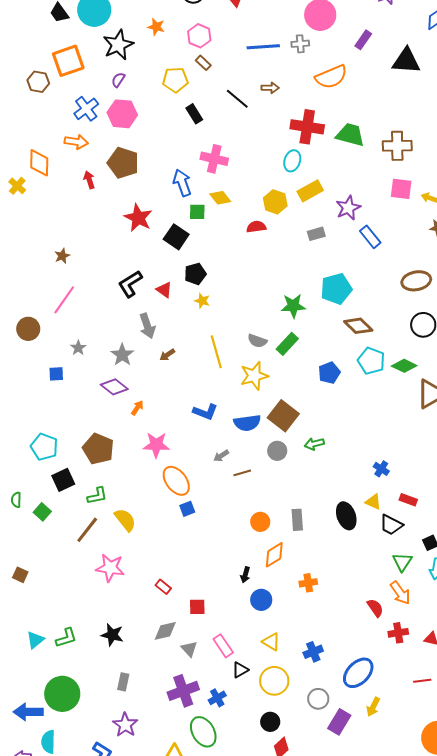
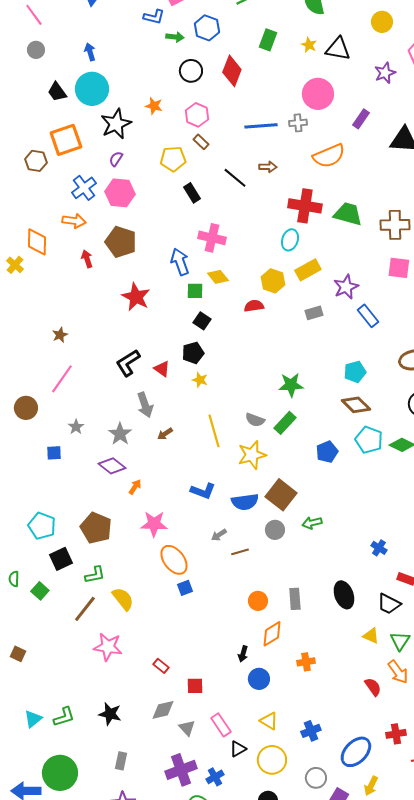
black square: (176, 237) -> (202, 321), moved, size x0.7
cyan pentagon: (336, 289) -> (355, 372), moved, size x0.7
yellow triangle: (373, 502) -> (371, 636), moved
red cross: (398, 633) -> (396, 734), moved

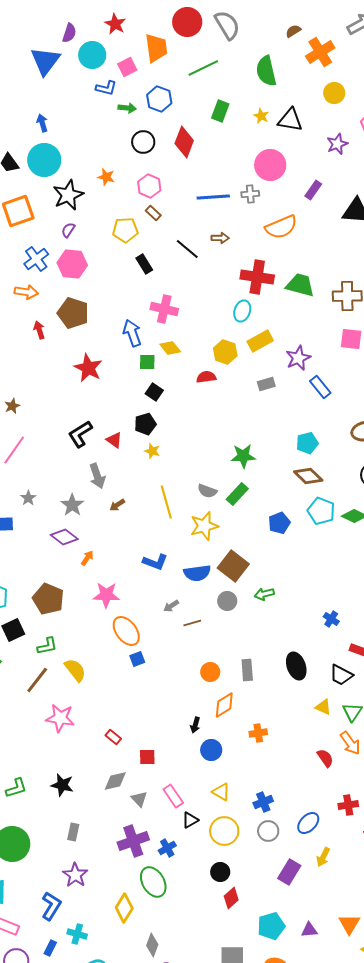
blue ellipse: (356, 752) -> (308, 823), size x0.7
gray circle: (316, 778) -> (268, 831), moved

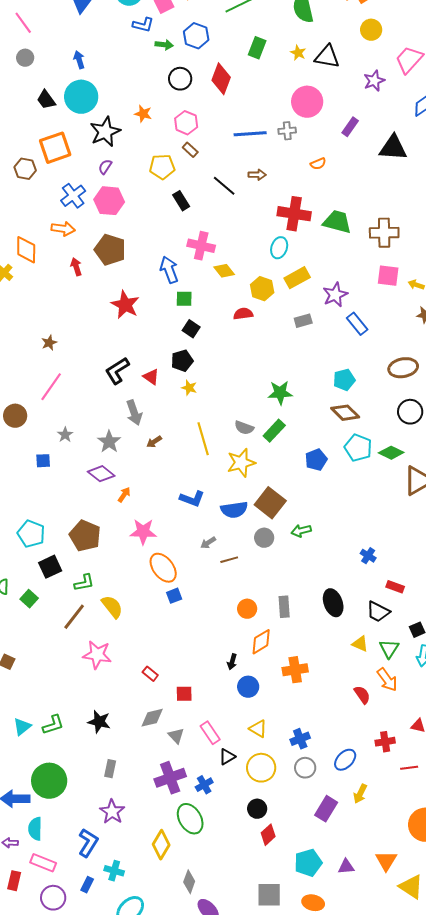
orange semicircle: (281, 227) -> (318, 164), size x0.5
yellow diamond: (170, 348) -> (224, 271), moved
orange cross: (258, 733) -> (295, 670), size x1.4

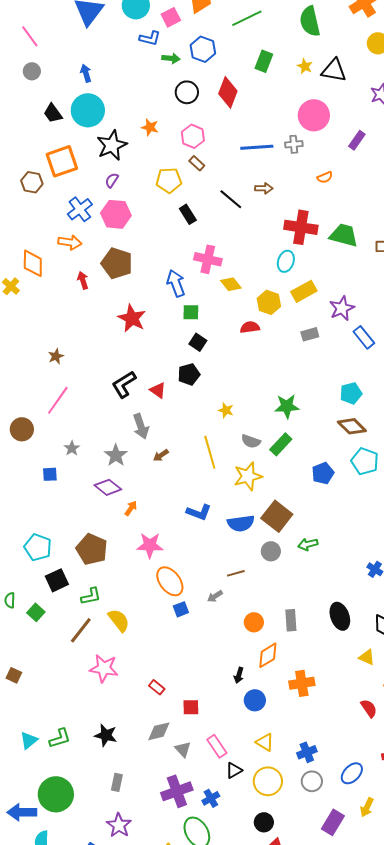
yellow star: (189, 388) -> (226, 410), moved
gray arrow: (208, 543) -> (215, 596), moved

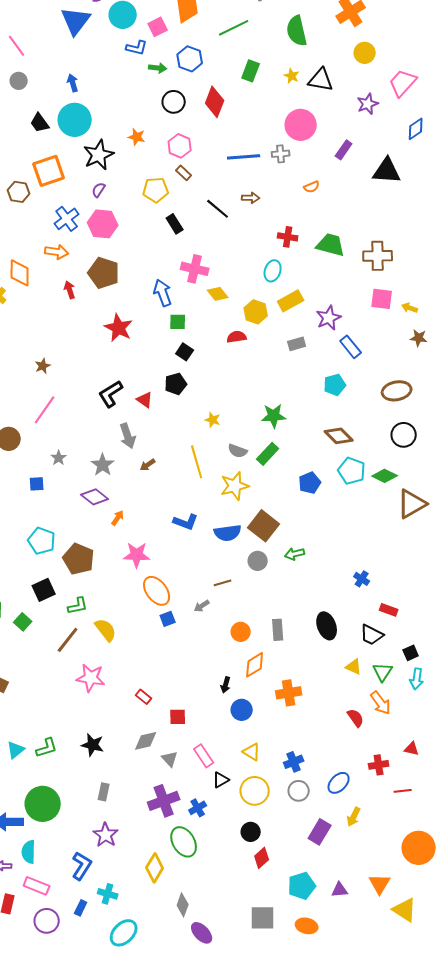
red cross: (301, 227) -> (288, 237), size x0.6
cyan pentagon: (351, 393) -> (335, 385), moved
cyan pentagon: (38, 547) -> (42, 541), moved

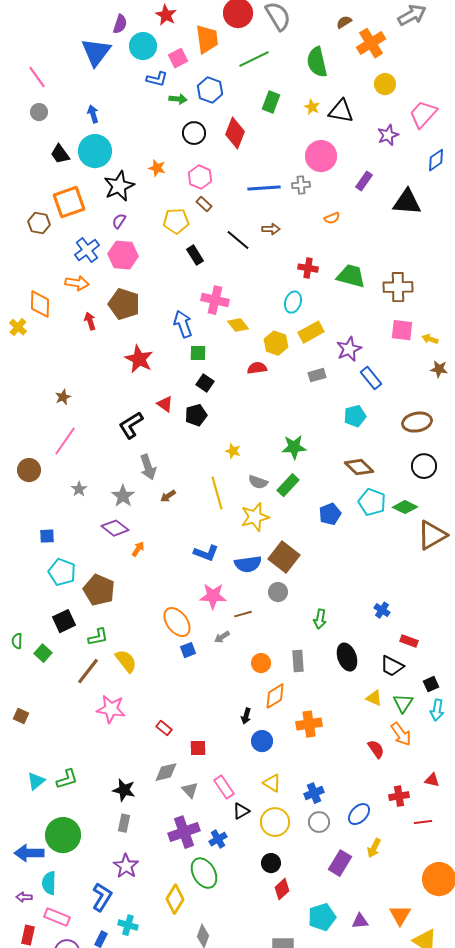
red triangle: (145, 400) -> (165, 404), moved
blue square: (37, 484) -> (47, 536), moved
green arrow: (295, 554) -> (320, 619), moved, turned -66
pink star: (137, 555) -> (213, 596), moved
black star: (93, 745) -> (124, 790), moved

